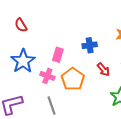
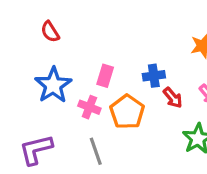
blue cross: (90, 45) -> (154, 76), moved

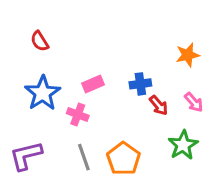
pink rectangle: (105, 76) -> (93, 84), turned 50
orange pentagon: (127, 112) -> (124, 159), moved

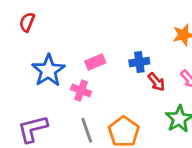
red semicircle: (40, 41) -> (27, 22), moved, turned 54

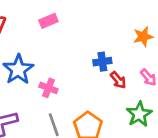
pink rectangle: (95, 62) -> (48, 21), moved

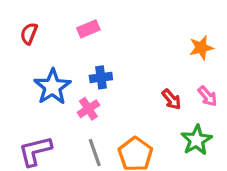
blue cross: (102, 62) -> (101, 77), moved
pink cross: (48, 88) -> (88, 109), turned 36

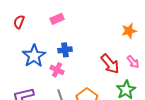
red arrow: (171, 99) -> (110, 64), size x1.5
pink cross: (88, 109) -> (57, 70), turned -32

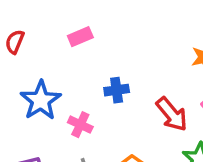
blue cross: (65, 50) -> (117, 90), moved

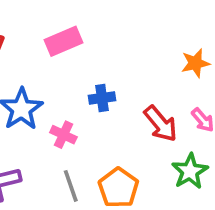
pink rectangle: (80, 37) -> (63, 41), size x1.4

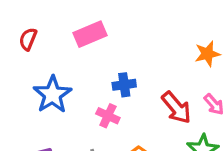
pink cross: (63, 135) -> (108, 116), moved

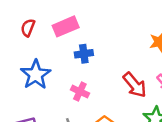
red semicircle: (28, 39) -> (28, 28), moved
blue cross: (124, 85) -> (84, 54), moved

